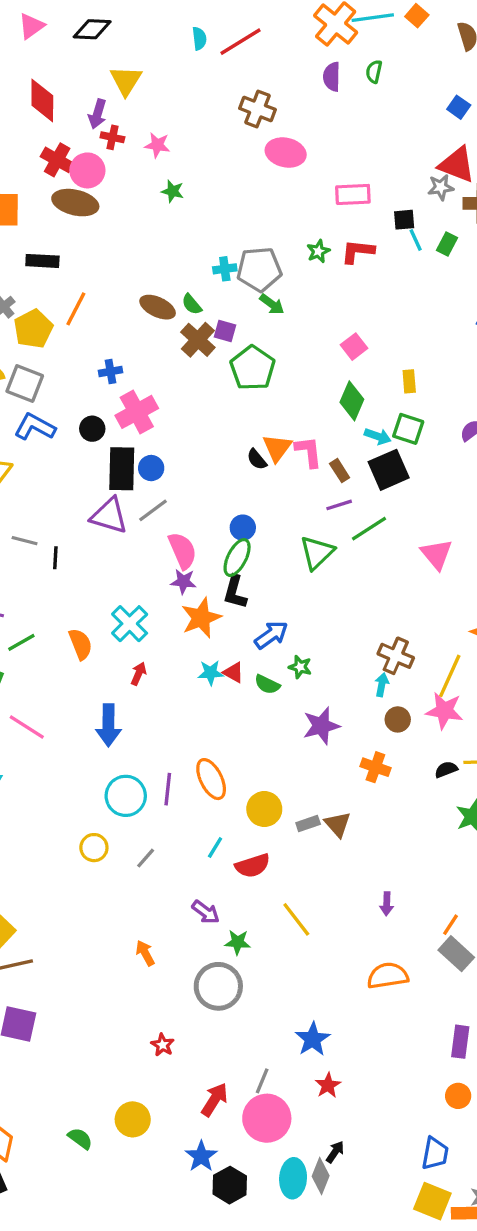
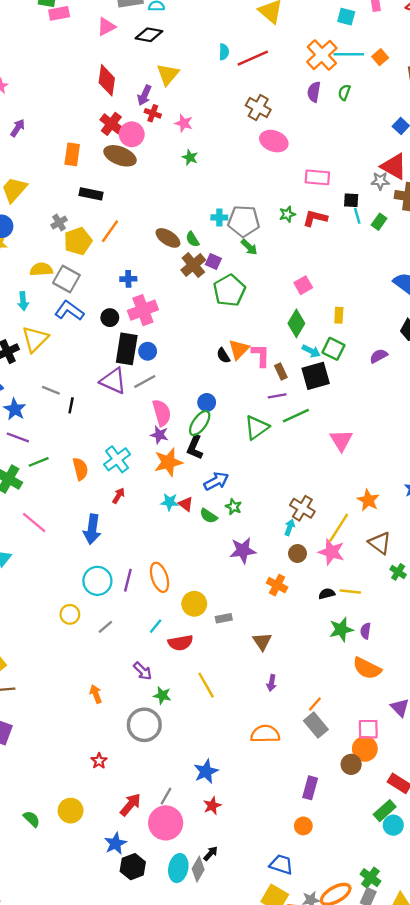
brown triangle: (338, 824) -> (262, 641), moved
blue trapezoid: (435, 1153) -> (281, 864), turned -90

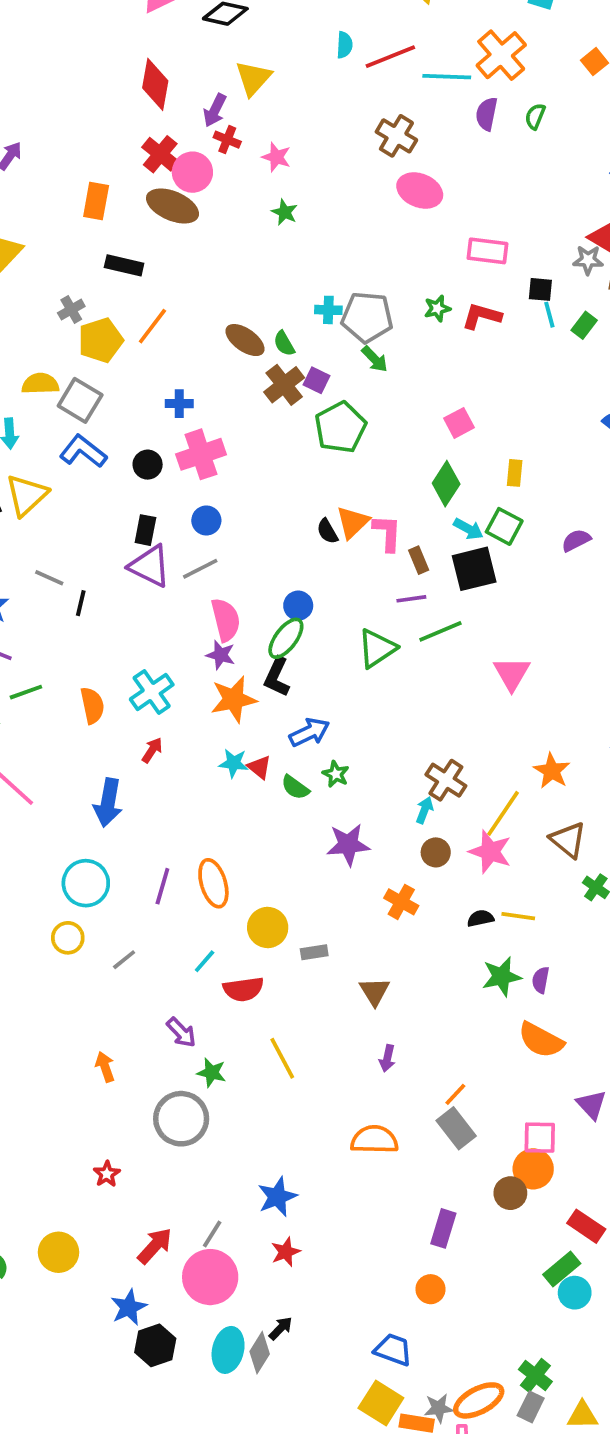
cyan line: (349, 54) -> (447, 77), moved
black rectangle: (127, 349) -> (145, 530), moved, size x0.6
cyan circle: (97, 581) -> (86, 883), moved

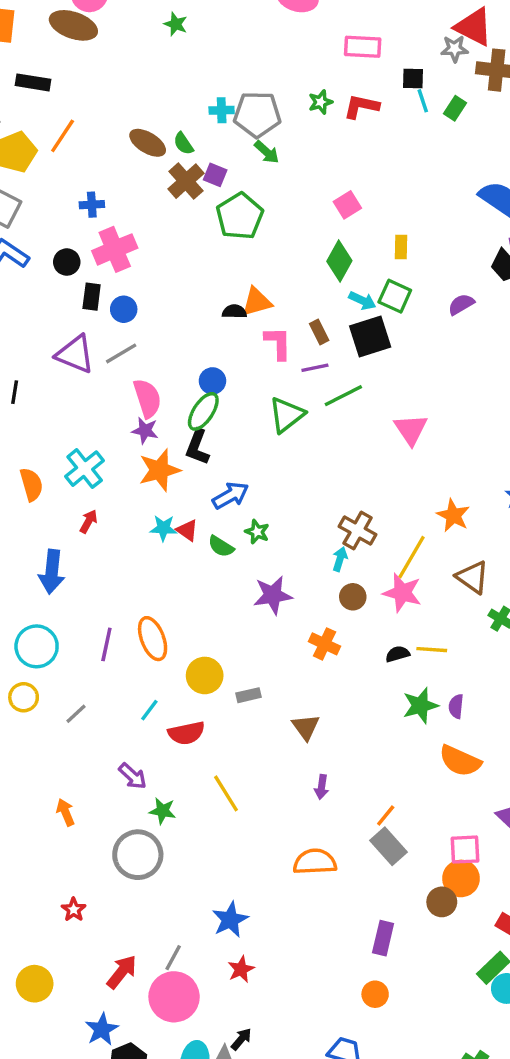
orange triangle: (353, 522) -> (257, 302), turned 32
black rectangle: (145, 530) -> (92, 297), moved
black semicircle: (327, 531) -> (234, 312), turned 125
pink L-shape: (387, 533) -> (278, 343), moved

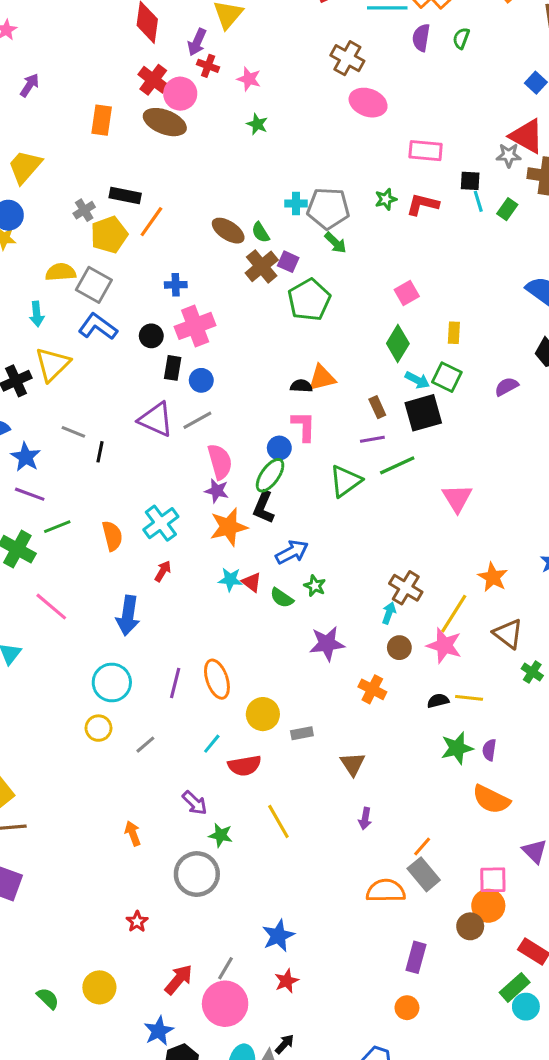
black rectangle: (33, 82) -> (125, 195), moved
pink L-shape: (278, 343) -> (304, 426), moved
orange semicircle: (315, 862) -> (386, 891), moved

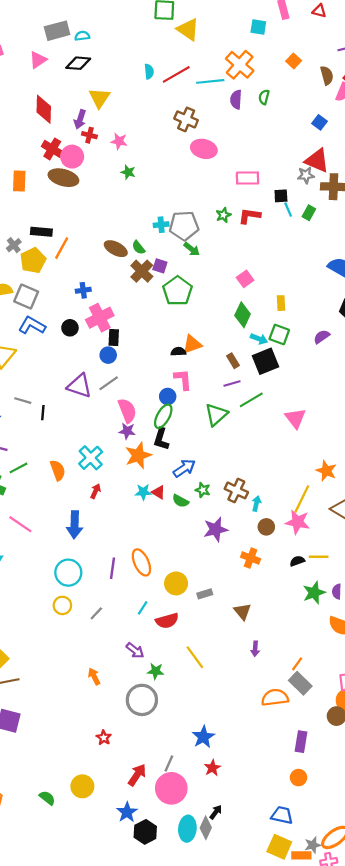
black rectangle: (173, 368) -> (114, 338), moved
brown cross: (406, 588) -> (236, 490), moved

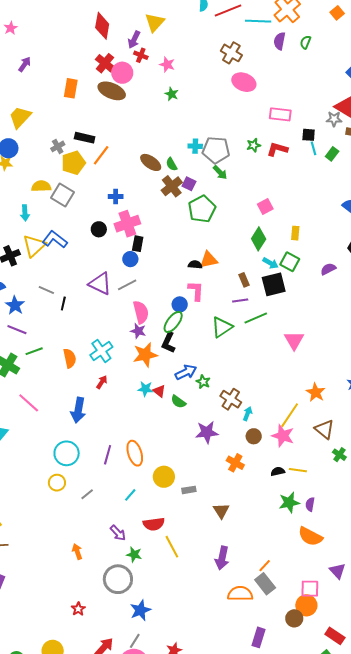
blue L-shape: (32, 325) -> (55, 240), moved
green star: (203, 490) -> (203, 382), moved
red semicircle: (167, 621) -> (154, 524), moved
purple arrow: (255, 649) -> (222, 558), moved, size x1.6
blue star: (203, 737) -> (140, 610), moved

